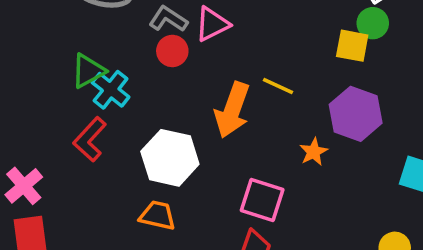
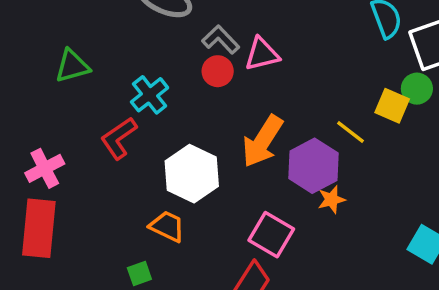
green triangle: (88, 71) -> (72, 66), moved
yellow line: (278, 86) -> (350, 132), moved
purple hexagon: (356, 114) -> (313, 166), moved

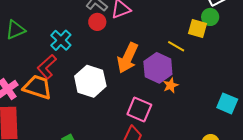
orange trapezoid: (167, 226) -> (38, 87), moved, size x1.4

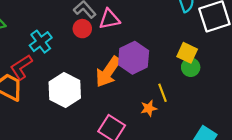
green circle: (210, 17) -> (191, 67), moved
yellow line: (176, 46) -> (163, 93), moved, turned 30
purple hexagon: (158, 68) -> (134, 58), moved

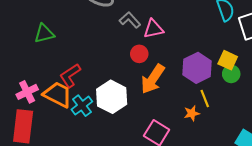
red circle: (82, 29) -> (139, 54), moved
cyan cross: (41, 42) -> (82, 106), moved
purple hexagon: (134, 58) -> (197, 68), moved

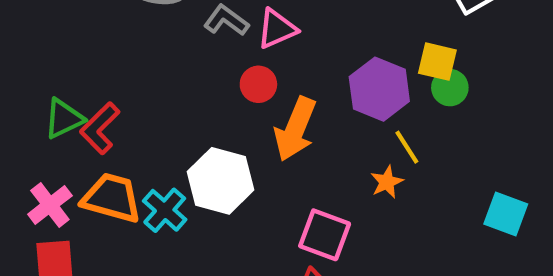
green triangle: (44, 33) -> (64, 119), moved
red L-shape: (70, 75) -> (100, 128), moved

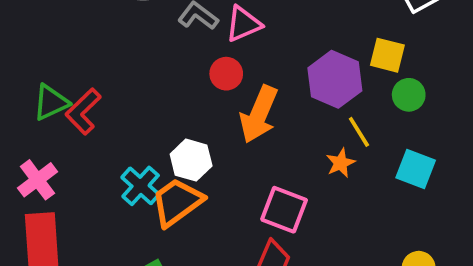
green circle: (450, 88) -> (409, 95), moved
white hexagon: (220, 181) -> (191, 160), size x0.7
orange trapezoid: (112, 198) -> (177, 202), moved, turned -52
cyan square: (506, 214) -> (416, 169), moved

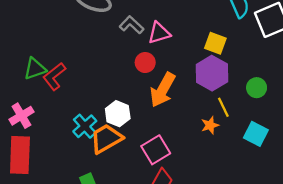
yellow square: (387, 55) -> (215, 43), moved
pink square: (284, 210) -> (156, 150), moved, turned 32

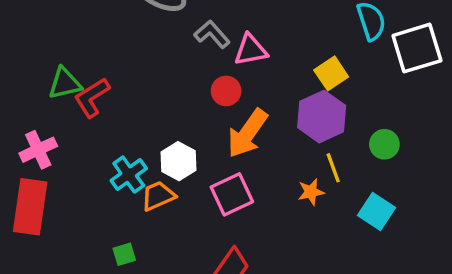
yellow square: (215, 43) -> (331, 73), turned 30
orange trapezoid: (106, 139) -> (158, 196), size x0.7
pink square: (156, 150) -> (232, 194), moved

